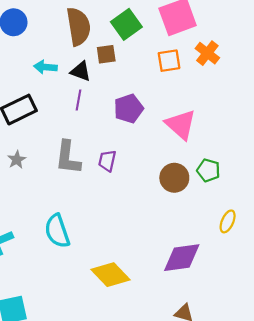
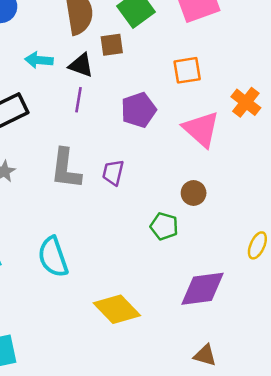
orange cross: (207, 53) -> (246, 102), moved
orange square: (169, 61) -> (187, 70), moved
green pentagon: (208, 170) -> (164, 226), moved
brown circle: (174, 178) -> (194, 193), size x0.7

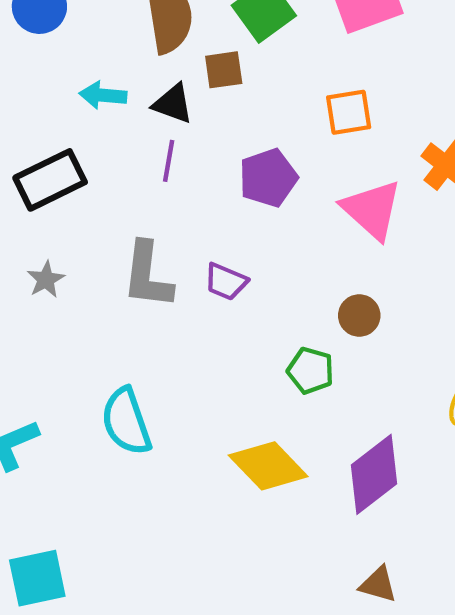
purple trapezoid: (113, 173) -> (226, 282), turned -80
purple diamond: (202, 289) -> (374, 474), turned -30
yellow diamond: (117, 309) -> (268, 466), moved

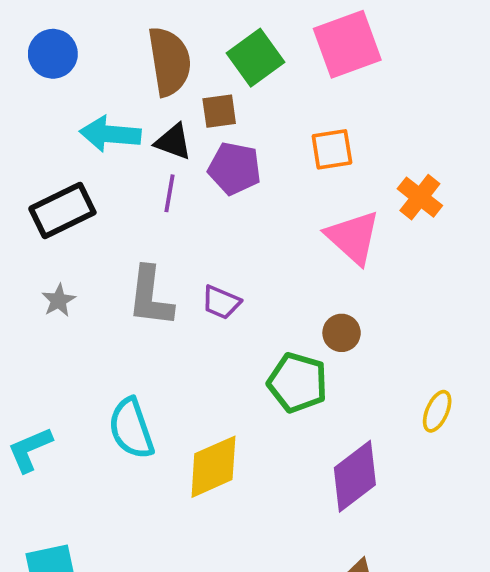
cyan arrow: (103, 95) -> (110, 134), size x1.4
purple pentagon: (268, 178) -> (234, 168), moved, turned 30
green pentagon: (311, 371) -> (298, 383), size x1.4
yellow diamond: (268, 466) -> (213, 467), moved, turned -70

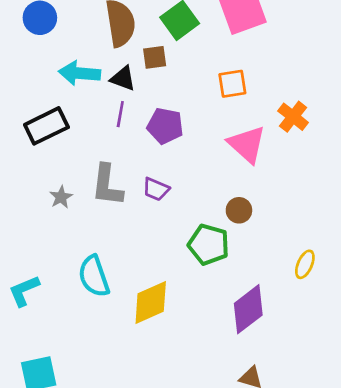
purple pentagon: (234, 168) -> (165, 126), moved
gray star: (59, 300) -> (61, 197), moved

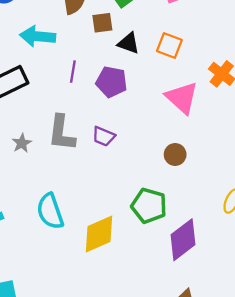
black triangle: (123, 78) -> (129, 43), moved
orange square: (232, 84) -> (169, 45), turned 30
green pentagon: (209, 245) -> (149, 206), moved

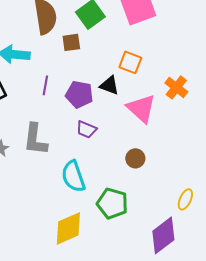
black triangle: (129, 43) -> (109, 85), moved
purple trapezoid: (104, 136) -> (86, 129), moved
cyan semicircle: (50, 211) -> (73, 176), moved
purple diamond: (183, 240) -> (163, 235), moved

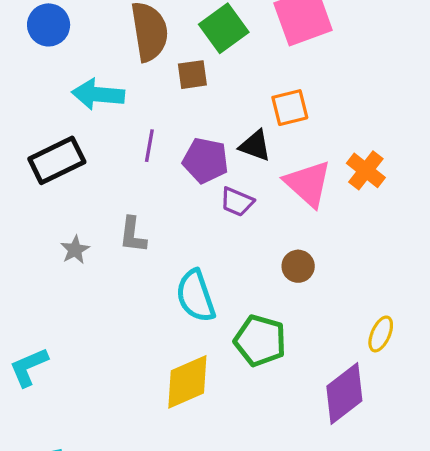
orange square: (130, 62) -> (290, 108), turned -35
orange cross: (176, 87) -> (366, 170), moved
purple trapezoid: (86, 129) -> (237, 202), moved
gray L-shape: (35, 139) -> (133, 235), size x0.7

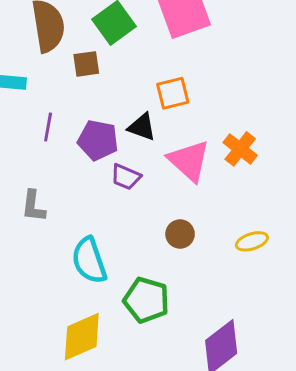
yellow ellipse: (381, 334) -> (252, 241), moved, turned 48

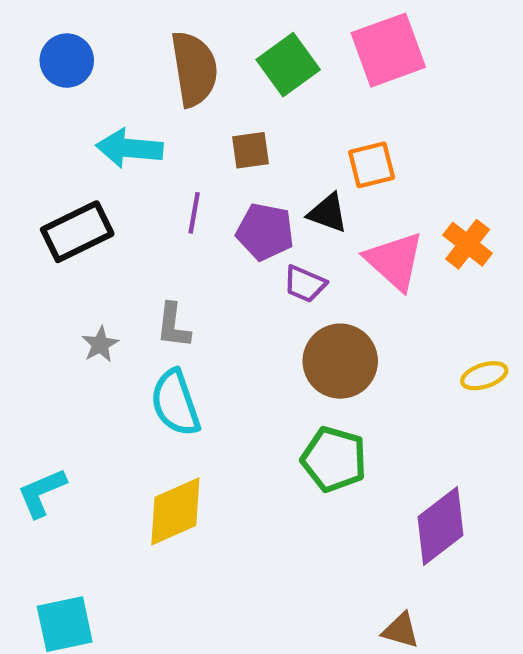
brown square: (86, 64) -> (250, 150), moved
brown circle: (180, 234) -> (340, 361), moved, size x1.8
cyan semicircle: (89, 260) -> (175, 403), moved
yellow diamond: (82, 337) -> (175, 511), moved

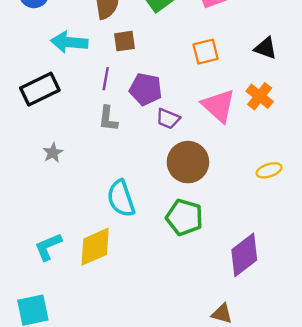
brown square: (250, 150) -> (124, 41), moved
black triangle: (328, 213) -> (265, 48), moved
gray L-shape: (173, 326) -> (108, 119), moved
cyan semicircle: (175, 403) -> (121, 199), moved
cyan L-shape: (42, 493) -> (48, 247), moved

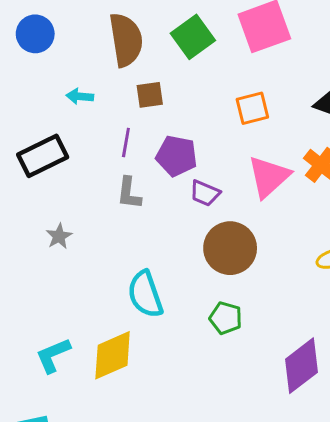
cyan arrow: (69, 42) -> (80, 96), size x0.6
pink triangle: (218, 106) -> (269, 177), turned 36
green pentagon: (184, 217) -> (226, 318), size x0.7

